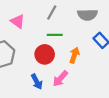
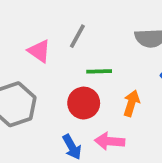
gray line: (52, 12) -> (77, 36), moved
pink arrow: (60, 79) -> (110, 141), turned 54

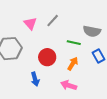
green line: (99, 71) -> (74, 43), moved
pink arrow: (110, 141) -> (69, 85), moved

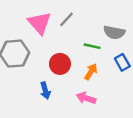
pink triangle: (30, 23) -> (39, 23), size x1.5

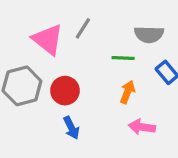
red circle: (60, 64) -> (65, 91), moved
pink arrow: (86, 98) -> (142, 127), moved

